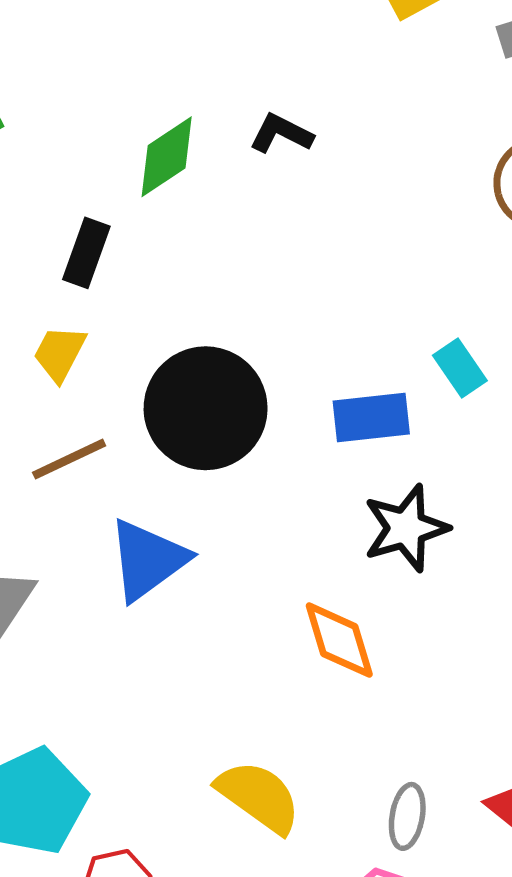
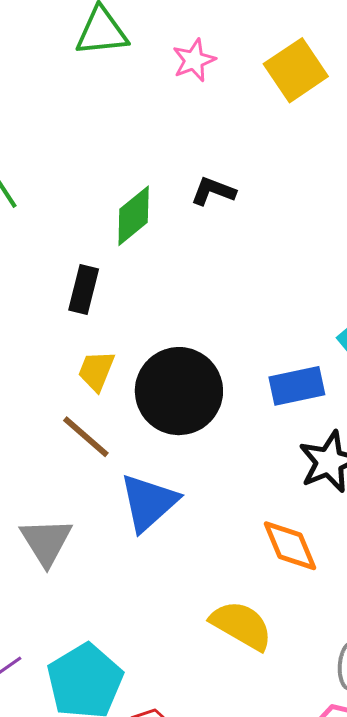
yellow trapezoid: (60, 353) -> (96, 371), moved
brown line: (69, 459) -> (86, 437), turned 72
yellow semicircle: (259, 797) -> (241, 625), moved

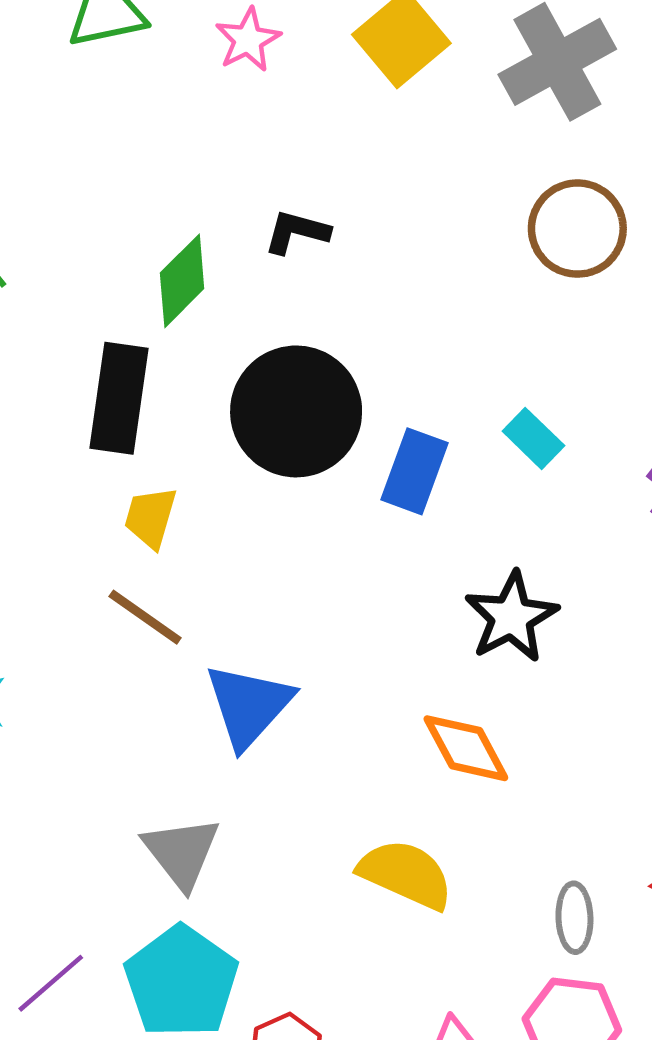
black rectangle: (84, 289) -> (119, 398), size x1.5
blue rectangle: (297, 386) -> (414, 471), moved, turned -52
black circle: (179, 391) -> (296, 411), moved
gray triangle: (46, 542) -> (182, 852), moved

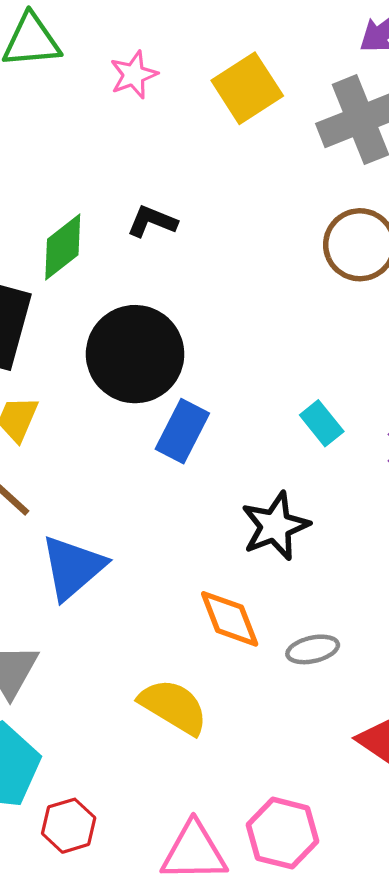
cyan rectangle: (533, 438) -> (322, 423), moved
blue rectangle: (414, 471) -> (182, 431), moved
gray ellipse: (574, 918) -> (313, 649), moved, turned 72

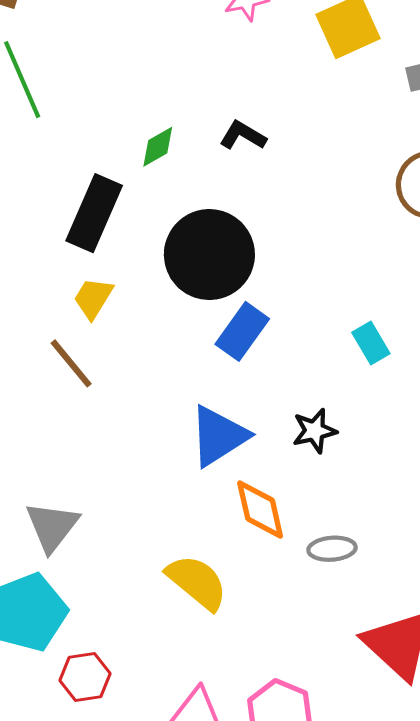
green diamond: (63, 247) -> (158, 147), size x0.7
black star: (275, 526) -> (315, 431), size x0.7
blue triangle: (73, 567) -> (219, 436), moved

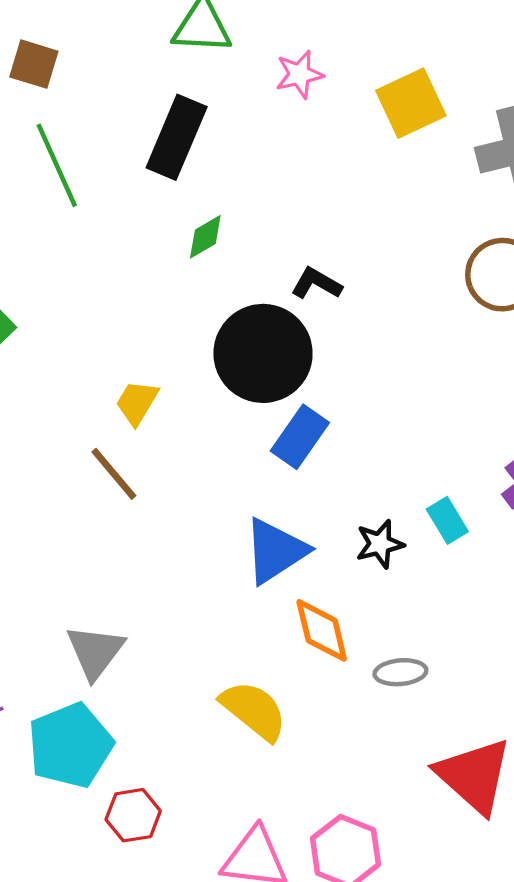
black L-shape: (243, 135) -> (316, 284), moved
black rectangle: (94, 213) -> (177, 137), moved
cyan rectangle: (371, 343) -> (447, 520), moved

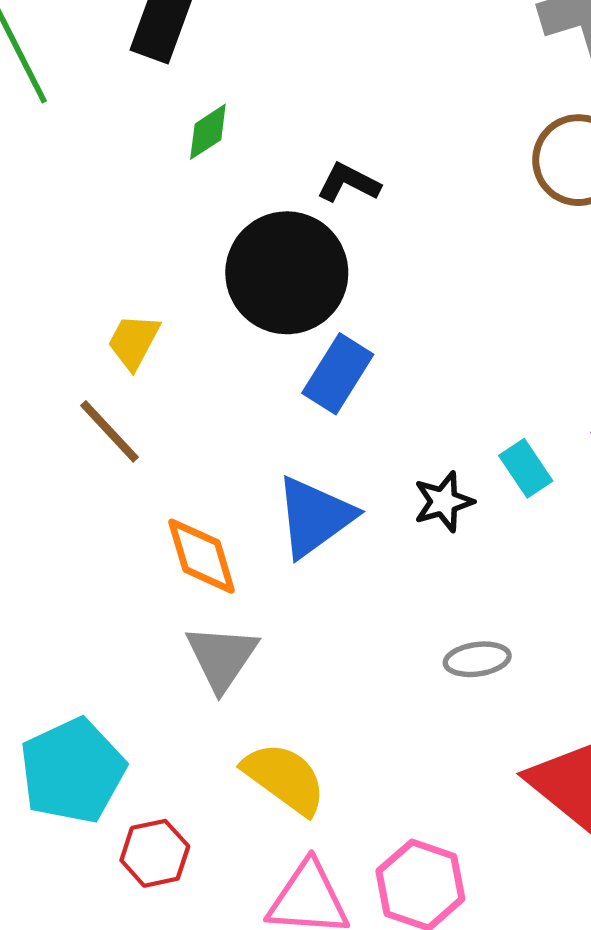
orange diamond: (322, 630) -> (201, 556), moved
gray triangle: (95, 652) -> (222, 657), moved
yellow semicircle: (254, 710) -> (285, 778), moved

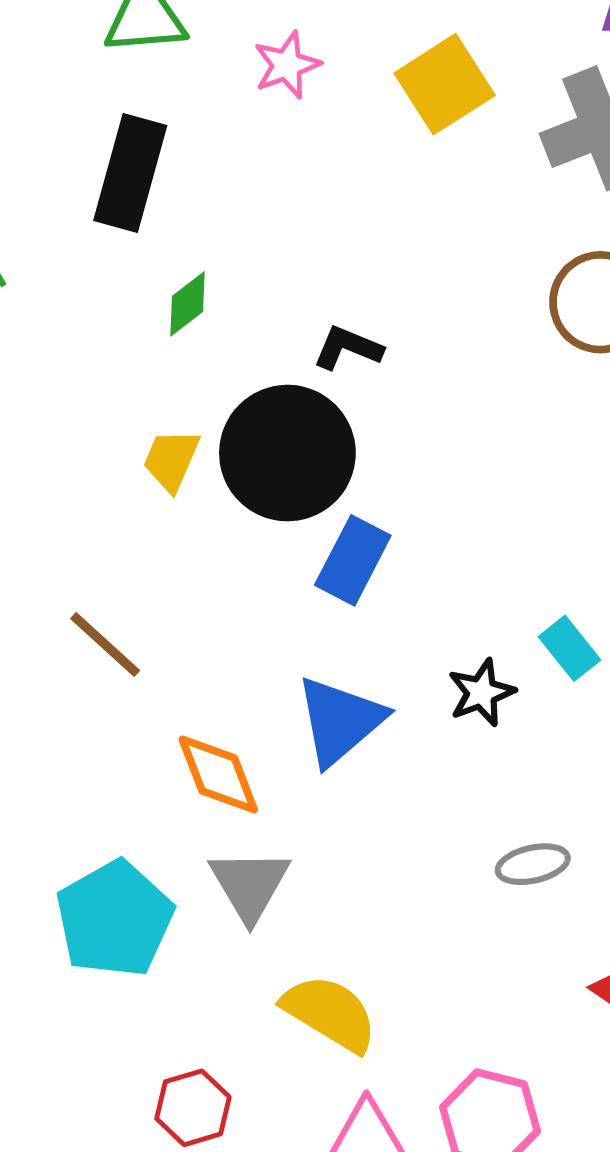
yellow trapezoid: (134, 341) -> (171, 460), moved
cyan pentagon: (73, 771) -> (115, 919), moved

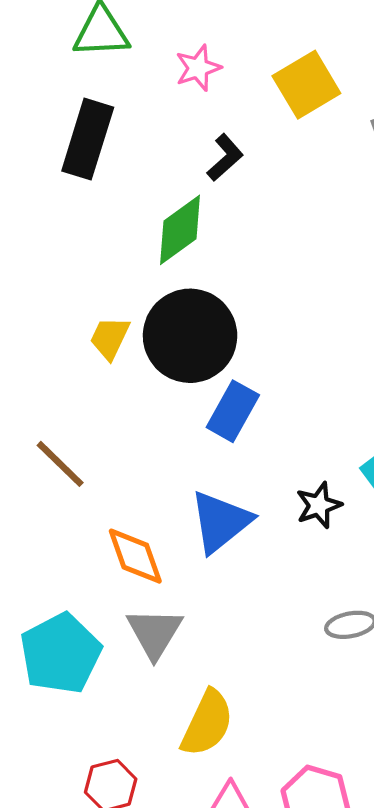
green diamond: (188, 304) -> (180, 230), moved, size x1.6
black L-shape: (348, 348) -> (225, 158), moved, turned 114
yellow semicircle: (330, 1013) -> (207, 723), turned 82

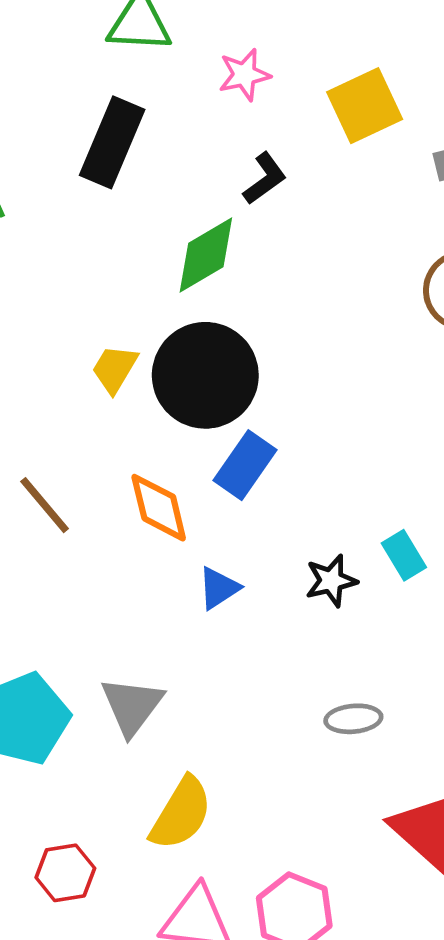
blue triangle: (220, 522) -> (219, 588), size x0.6
orange diamond: (135, 556) -> (159, 508), moved

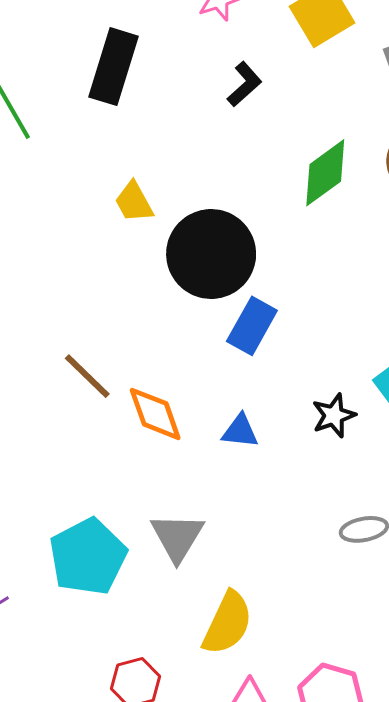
green diamond: (206, 255) -> (325, 173), moved
yellow trapezoid: (115, 369) -> (134, 202), moved, turned -54
orange diamond: (159, 508) -> (155, 414), moved
blue triangle: (219, 588) -> (240, 431), turned 45

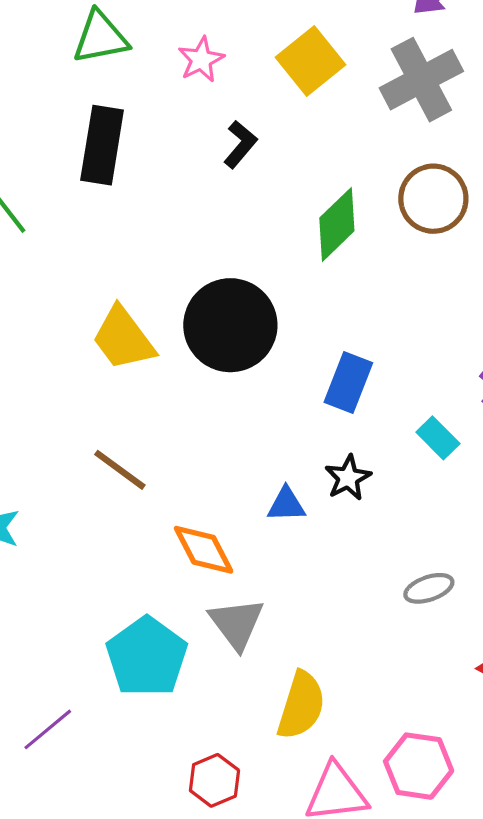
yellow trapezoid: (134, 202) -> (123, 339), moved, size x1.5
blue rectangle: (252, 326) -> (348, 383), moved
orange diamond: (155, 414) -> (204, 550), moved
black star: (334, 416) -> (348, 478), moved

